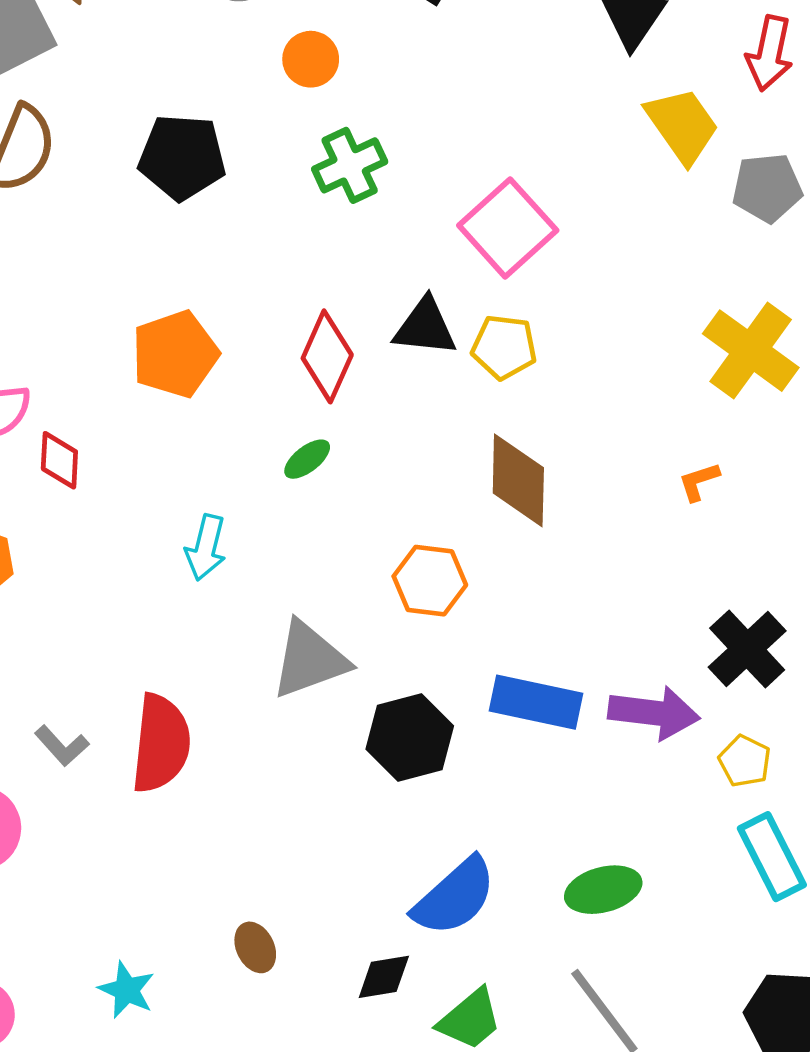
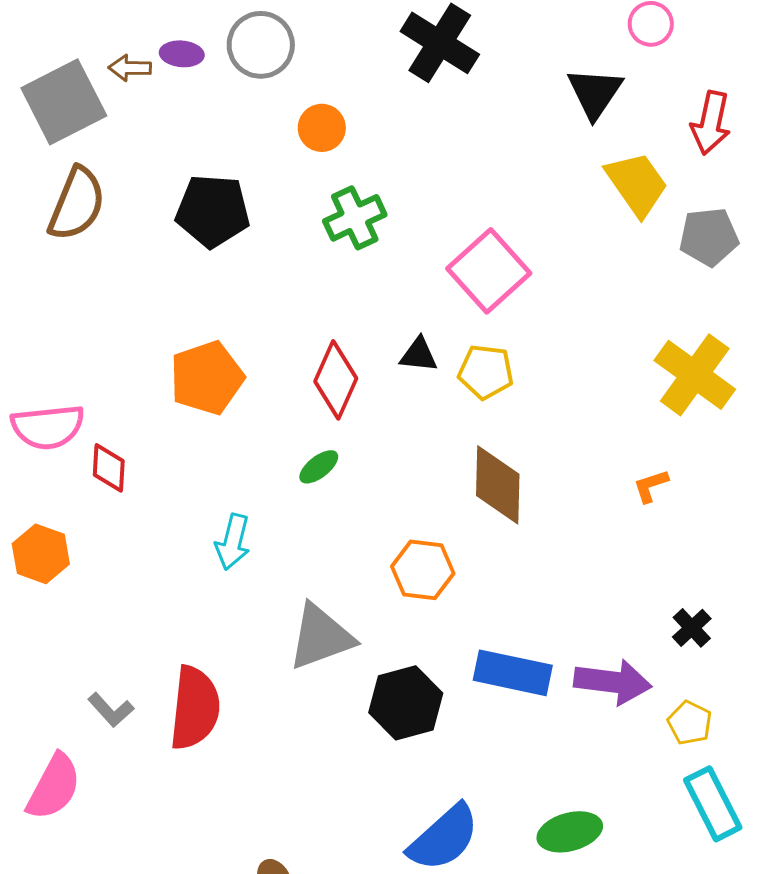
black triangle: (425, 327) -> (419, 355), size x0.7
black cross: (747, 649) -> (692, 628), size x0.6

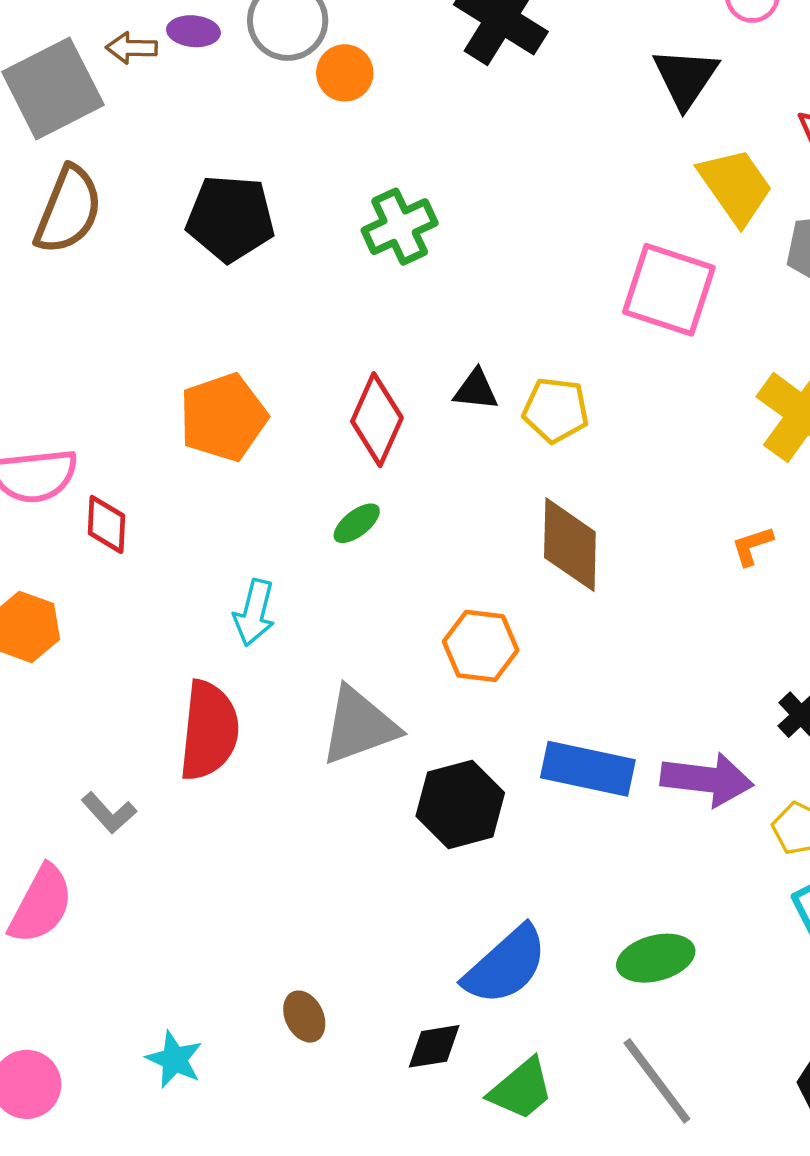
orange circle: (322, 128) -> (345, 73), moved
pink square: (489, 271) -> (669, 290), moved, turned -30
red semicircle: (195, 708) -> (209, 731), moved

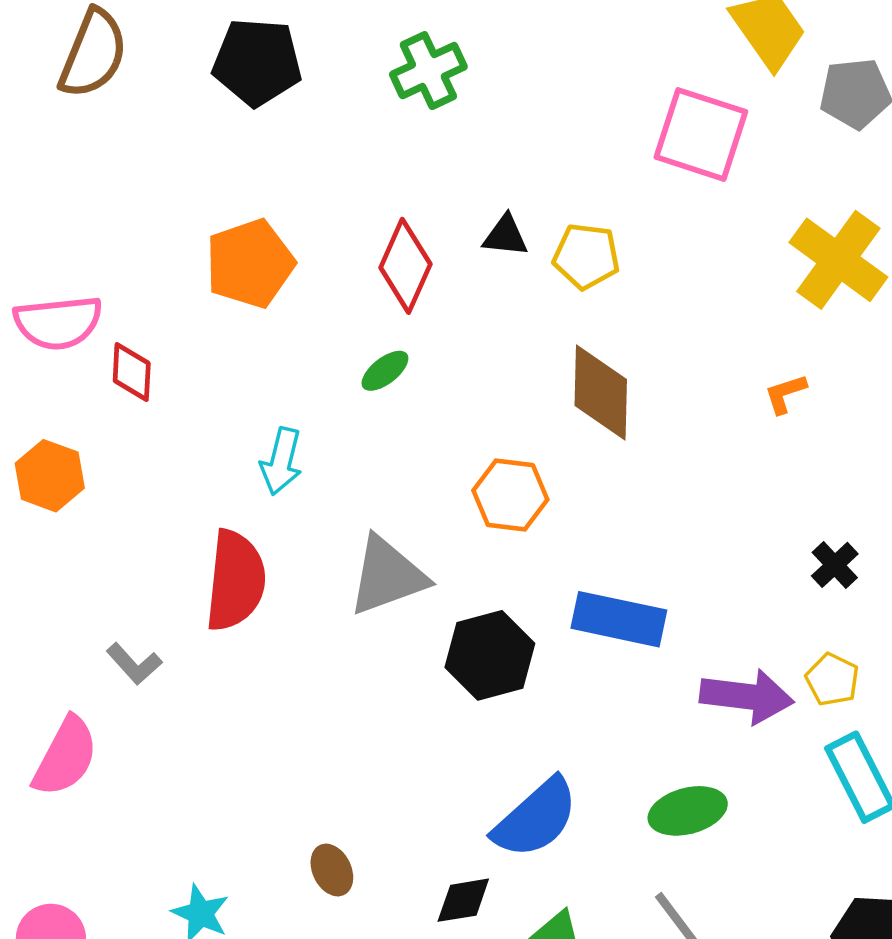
purple arrow: (707, 779) -> (747, 696), moved

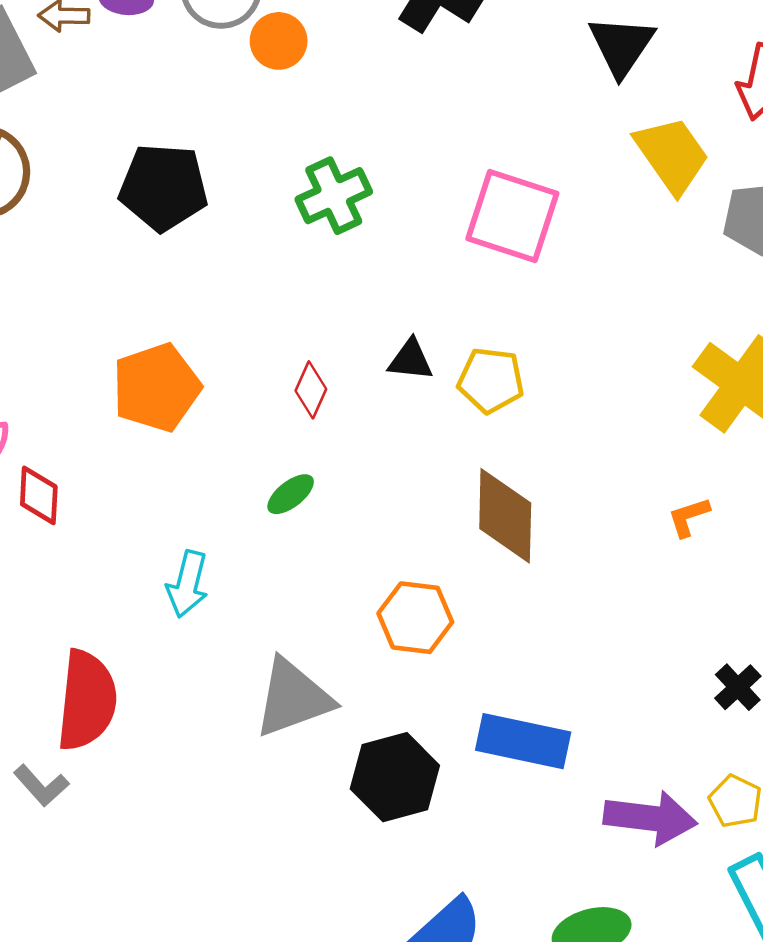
pink square: (701, 134) -> (512, 216), moved
red diamond: (405, 266) -> (311, 390), size x0.6
red semicircle: (235, 581) -> (87, 700), moved

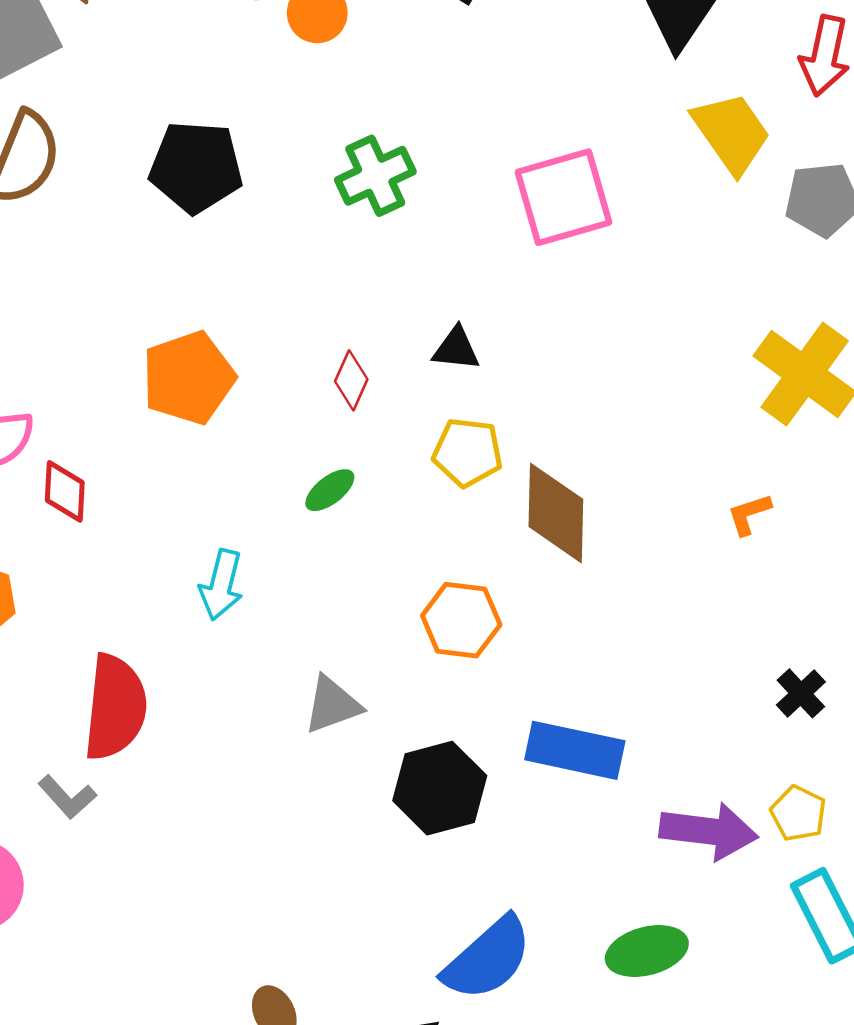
pink square: (512, 216) -> (563, 197), turned -34
yellow pentagon: (491, 380) -> (467, 452), moved
gray triangle: (293, 698) -> (332, 705), size x0.7

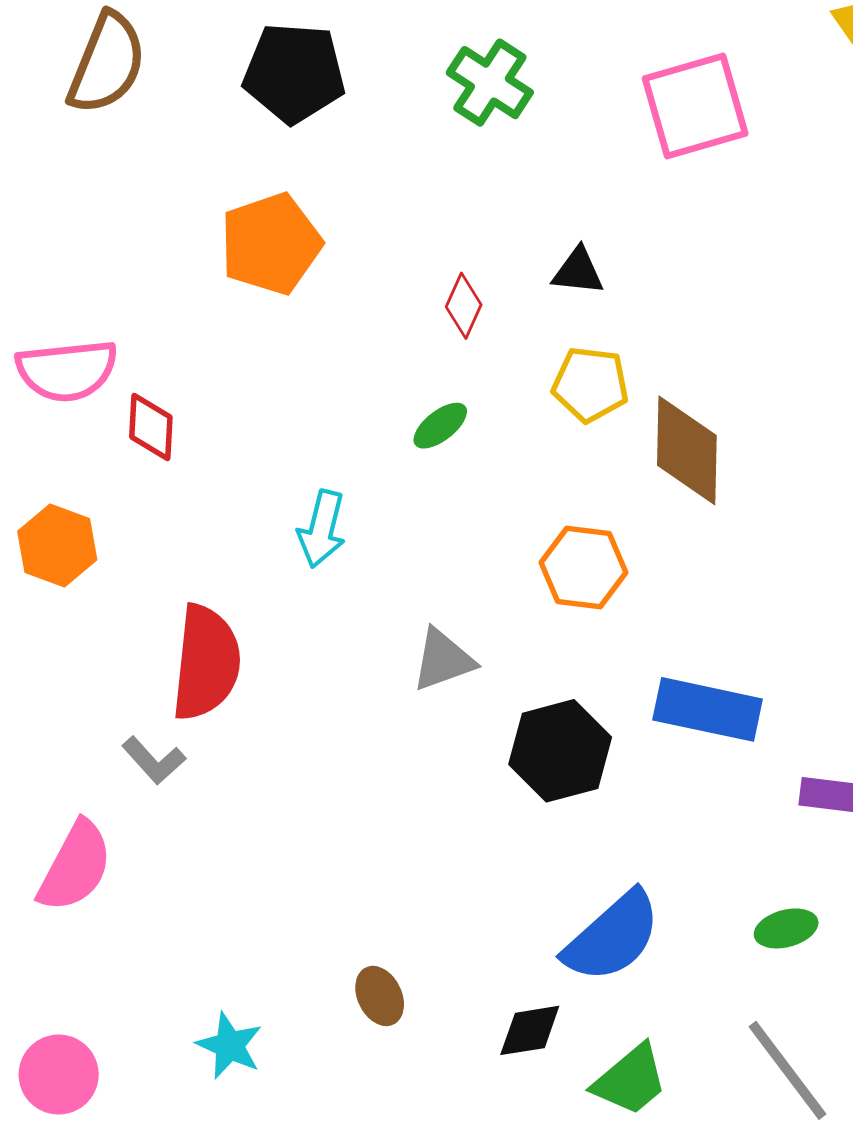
green cross: (375, 176) -> (490, 83), turned -32
orange pentagon: (188, 378) -> (271, 244), moved
green ellipse: (647, 951) -> (786, 928), size x0.7

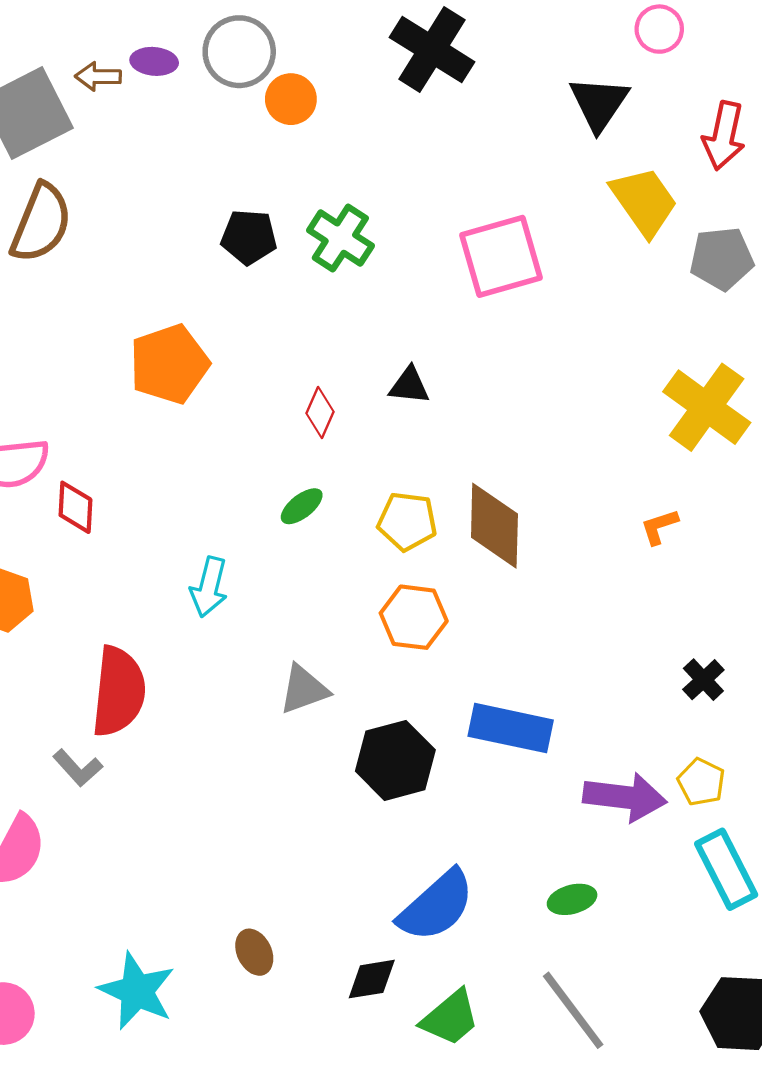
black pentagon: (294, 73) -> (249, 237), moved, size x0.7
yellow pentagon: (590, 384) -> (407, 521), moved
cyan star: (229, 1046) -> (137, 991), size x1.5

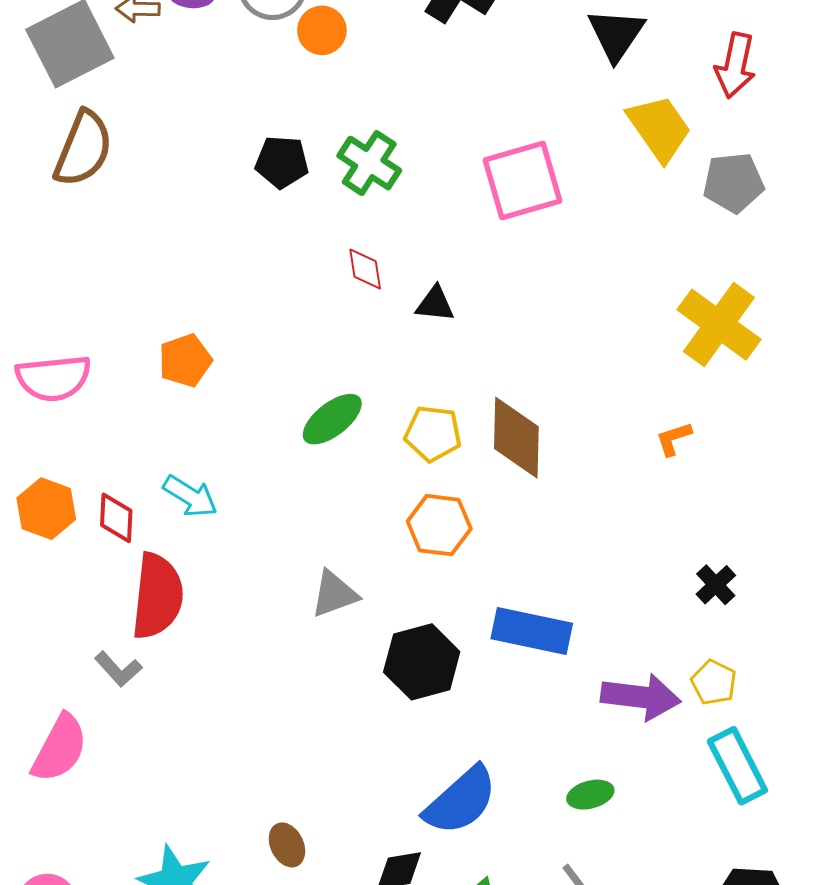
orange pentagon: (169, 364) -> (185, 361), moved, size x0.7
red diamond: (320, 413) -> (365, 269), moved, turned -33
green ellipse: (302, 506) -> (332, 419), size x1.5
red diamond: (75, 507) -> (116, 518), moved
cyan arrow: (209, 587) -> (190, 496), moved, turned -72

